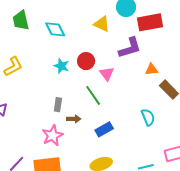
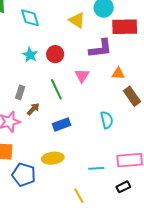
pink triangle: (107, 74) -> (82, 76), moved
brown arrow: (74, 119) -> (33, 109), turned -56

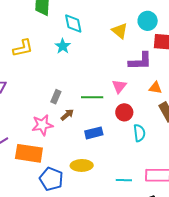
red circle: (55, 54) -> (124, 112), moved
cyan star: (30, 55) -> (63, 46), moved
green line: (56, 89) -> (92, 97), turned -70

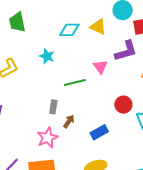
cyan diamond: (73, 24) -> (69, 30), moved, turned -65
pink triangle: (119, 86) -> (100, 67), moved
green line: (92, 97) -> (75, 83), moved

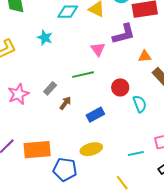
green line: (75, 83) -> (83, 75), moved
gray rectangle: (53, 107) -> (50, 88), turned 32
pink star: (47, 138) -> (18, 94), moved

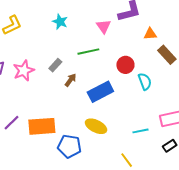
cyan star: (45, 38) -> (60, 22), moved
blue rectangle: (95, 115) -> (100, 92), size x1.4
yellow ellipse: (91, 149) -> (96, 126), turned 40

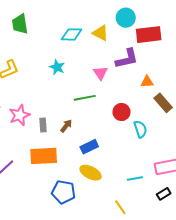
gray rectangle: (55, 65) -> (43, 125), moved, turned -48
blue rectangle: (100, 92) -> (89, 147), moved, size x0.7
orange rectangle: (42, 126) -> (44, 156), moved

